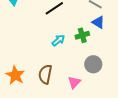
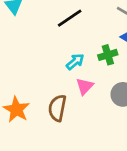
pink triangle: (74, 82) -> (85, 86), moved

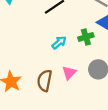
pink triangle: (85, 86) -> (69, 73), moved

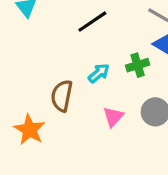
brown semicircle: (45, 81) -> (62, 96), moved

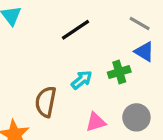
pink triangle: (113, 117) -> (96, 122), turned 30

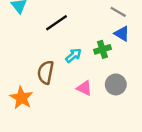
black line: (75, 30) -> (56, 23), moved
pink triangle: (96, 122) -> (84, 88), turned 42

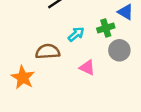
brown semicircle: (46, 72) -> (48, 52), turned 75
gray circle: (116, 84) -> (119, 50), moved

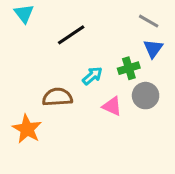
blue triangle: (126, 12) -> (153, 48), turned 35
pink triangle: (87, 68) -> (112, 106), moved

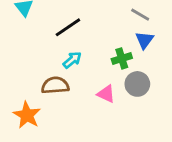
cyan arrow: (92, 76) -> (72, 60), moved

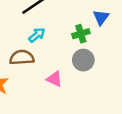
gray circle: (137, 84) -> (83, 60), moved
pink triangle: (106, 94) -> (54, 79), moved

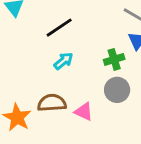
brown semicircle: (22, 58) -> (52, 103), moved

